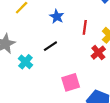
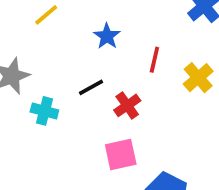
red cross: (98, 53) -> (127, 105), moved
cyan cross: (25, 62) -> (44, 111), turned -32

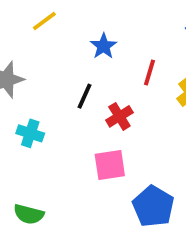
black line: (91, 87) -> (85, 96), turned -40
cyan cross: (44, 111) -> (30, 133), moved

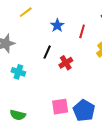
red line: (150, 72) -> (82, 31), moved
pink square: (110, 165) -> (60, 107), moved

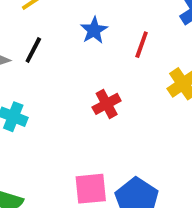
black line: (47, 52) -> (33, 50), moved

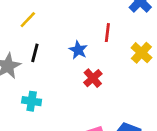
blue star: (94, 30) -> (78, 50), moved

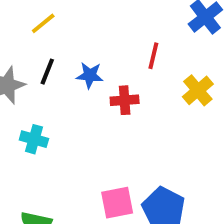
blue star: (78, 50) -> (90, 75), moved, turned -30
red cross: (93, 78) -> (125, 100), moved, turned 30

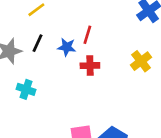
red line: (153, 56) -> (87, 35), moved

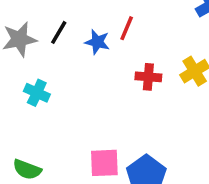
red cross: (90, 66) -> (148, 77), moved

